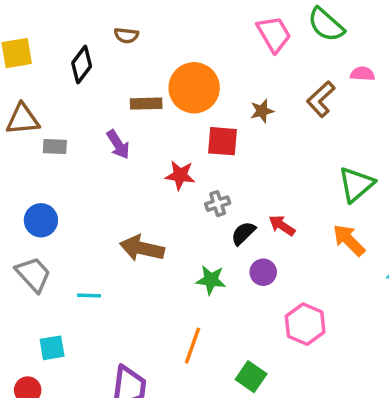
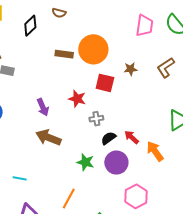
pink trapezoid: (274, 34) -> (144, 26), turned 30
purple arrow: (118, 145) -> (43, 107), moved
orange arrow: (349, 240) -> (155, 151), moved
purple circle: (263, 272) -> (116, 163), size x1.5
cyan line: (89, 296) -> (20, 178), moved

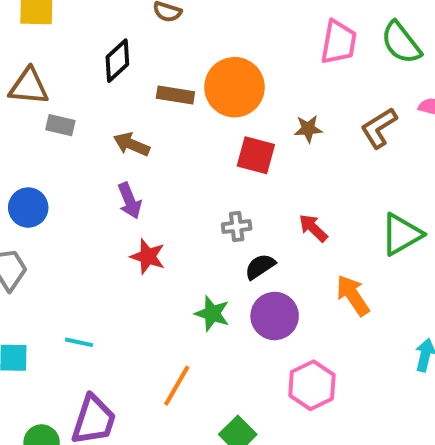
black diamond: (30, 26) -> (117, 61), moved
red star: (77, 99) -> (148, 256), moved
red arrow: (132, 137) -> (313, 228), moved
brown arrow: (48, 138) -> (132, 144), moved, size x0.7

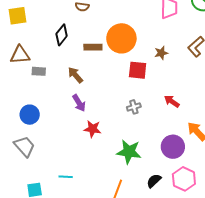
brown arrow: (132, 144) -> (75, 75), turned 36
black semicircle: (260, 267) -> (154, 181), moved
green star: (212, 314) -> (129, 152), size x1.4
purple circle: (275, 316) -> (173, 147), moved

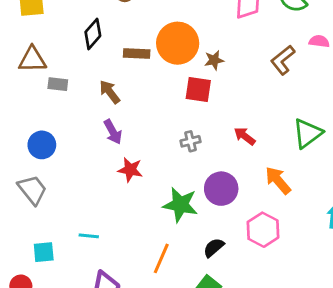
brown star: (161, 53) -> (214, 60), moved
purple circle: (173, 147) -> (221, 189), moved
pink hexagon: (184, 179) -> (263, 230), moved

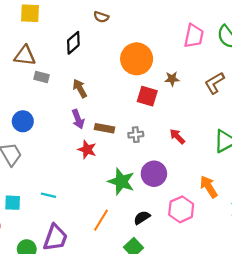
brown rectangle: (137, 54) -> (105, 128), moved
brown star: (214, 60) -> (172, 79), moved
orange arrow: (278, 180) -> (209, 187), moved

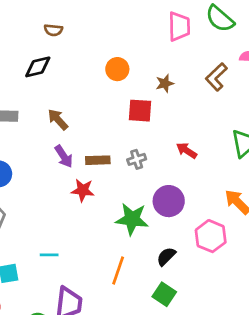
brown semicircle: (101, 17) -> (53, 30), moved
black diamond: (73, 43) -> (38, 67), turned 40
orange circle: (137, 59) -> (117, 69), size x0.6

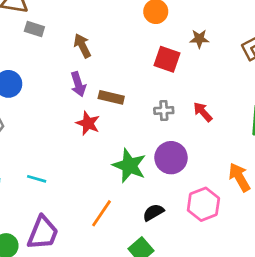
gray cross: (137, 159) -> (164, 111), moved

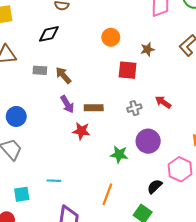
gray rectangle: (34, 29) -> (40, 70), moved
green star: (129, 166) -> (119, 154), size x0.7
black semicircle: (153, 212) -> (155, 186), moved

